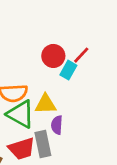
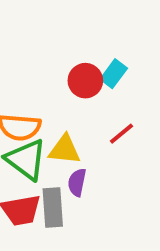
red line: (81, 55) -> (121, 134), moved
cyan rectangle: (68, 70) -> (114, 74), moved

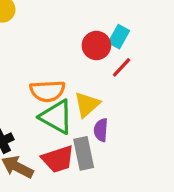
red line: (121, 134) -> (122, 67), moved
yellow triangle: (65, 150) -> (87, 104), turned -40

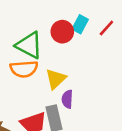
red line: (122, 67) -> (106, 28), moved
green triangle: (56, 117) -> (29, 45), moved

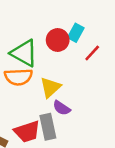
red line: (106, 28) -> (92, 53), moved
purple semicircle: (67, 99) -> (62, 108), turned -60

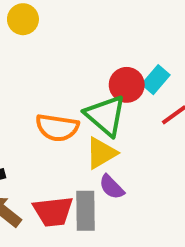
green triangle: (24, 53) -> (105, 116), moved

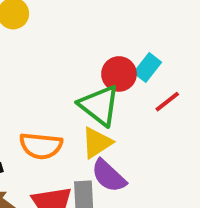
orange semicircle: (57, 128) -> (41, 146), moved
purple semicircle: (112, 187) -> (109, 176), size x1.4

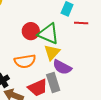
red circle: (119, 74) -> (31, 31), moved
red line: (167, 102) -> (81, 23), turned 56

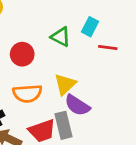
red circle: (31, 31) -> (22, 54), moved
green triangle: (48, 34) -> (61, 37), moved, size x0.7

